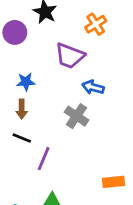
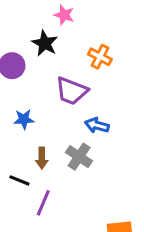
orange cross: (96, 24) -> (100, 57), turned -30
brown arrow: (22, 109) -> (42, 158), moved

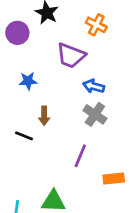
gray cross: (79, 157) -> (95, 114), moved
purple line: (43, 203) -> (80, 156), moved

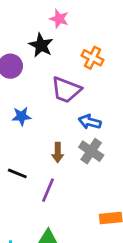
brown arrow: (44, 116) -> (58, 153), moved
purple line: (80, 156) -> (48, 190), moved

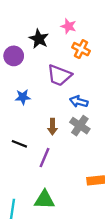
pink star: (59, 19) -> (68, 26), moved

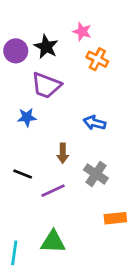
purple circle: (14, 56) -> (16, 51), moved
purple trapezoid: (59, 75) -> (46, 85), moved
gray cross: (80, 126) -> (96, 174), moved
purple line: (44, 158) -> (53, 191), turned 42

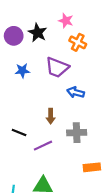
purple trapezoid: (46, 85) -> (57, 67), moved
blue star: (27, 117) -> (22, 71), moved
gray cross: (96, 174) -> (77, 133), turned -36

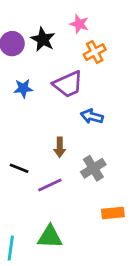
orange cross: (78, 42) -> (95, 52), turned 35
purple trapezoid: (57, 67) -> (68, 84), turned -45
gray cross: (77, 133) -> (93, 168), turned -30

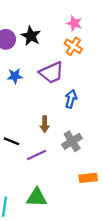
pink star: (79, 24) -> (74, 23), moved
orange cross: (95, 52) -> (73, 46), turned -30
blue arrow: (92, 116) -> (71, 99), turned 90

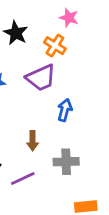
orange cross: (73, 46) -> (55, 46), moved
gray cross: (72, 141) -> (66, 162), turned 30

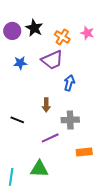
pink star: (69, 18) -> (87, 33), moved
purple line: (23, 178) -> (50, 138), moved

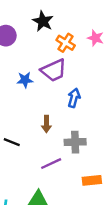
black star: (34, 28) -> (43, 21), moved
blue star: (20, 63) -> (25, 80), moved

